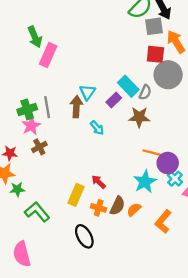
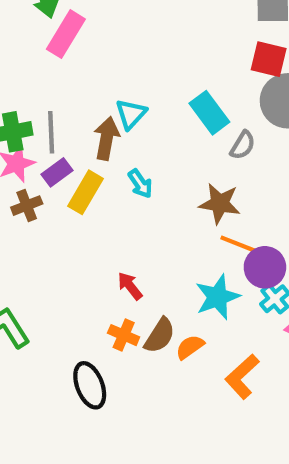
gray semicircle: (145, 92) -> (243, 145), moved
purple rectangle: (114, 100) -> (57, 172), moved
brown star: (139, 117) -> (220, 203), moved
yellow rectangle: (76, 195) -> (86, 192), moved

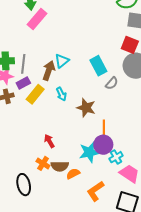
brown star: (220, 203) -> (86, 108), moved
orange line: (241, 245) -> (104, 130), turned 60
purple circle: (265, 267) -> (103, 145), moved
brown semicircle: (160, 336) -> (60, 166), turned 48

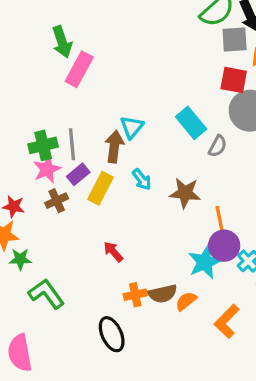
red arrow: (49, 141) -> (113, 252), moved
orange cross: (43, 163) -> (135, 295), turned -32

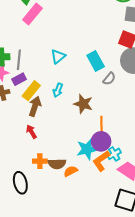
brown arrow: (114, 147) -> (35, 106), moved
cyan arrow: (142, 179) -> (58, 90), turned 48
orange L-shape: (227, 321) -> (101, 161), moved

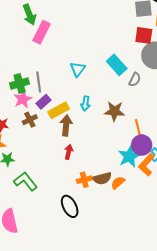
yellow rectangle: (31, 91) -> (59, 110), turned 36
red arrow: (31, 132) -> (69, 152), turned 56

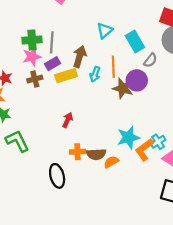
cyan triangle: (78, 69) -> (105, 31), moved
brown arrow: (66, 125) -> (80, 57), moved
orange line: (138, 129) -> (113, 67), moved
purple circle: (142, 145) -> (137, 80), moved

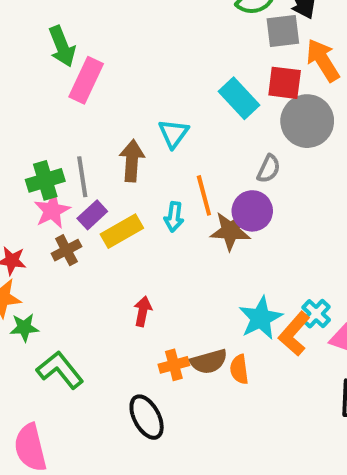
cyan rectangle: (135, 41) -> (239, 98), moved
brown arrow: (80, 57) -> (132, 161), moved
orange semicircle: (111, 162) -> (239, 369), turned -56

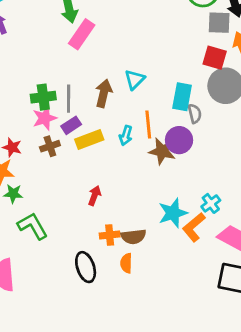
cyan rectangle: (239, 98) -> (182, 97), moved, turned 44
gray semicircle: (269, 169) -> (195, 114), turned -48
cyan cross: (316, 314) -> (211, 203), moved
orange semicircle: (239, 369) -> (126, 263), moved

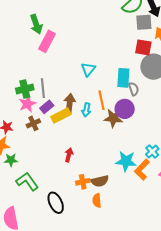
brown arrow: (104, 93) -> (70, 104), moved
cyan star: (173, 213) -> (126, 161), turned 30
black ellipse: (86, 267) -> (56, 203), moved

